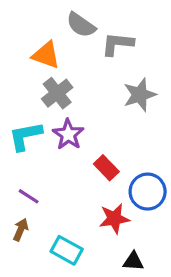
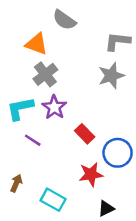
gray L-shape: (117, 44) -> (118, 41), moved
purple line: (29, 196) -> (33, 140), moved
black triangle: (133, 261) -> (106, 208), turned -30

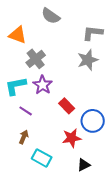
orange triangle: (37, 44) -> (18, 35), moved
brown arrow: (16, 183) -> (24, 137), moved

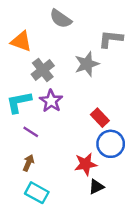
gray star: (88, 60) -> (87, 64), moved
red rectangle: (67, 106) -> (100, 118), moved
cyan rectangle: (42, 158) -> (37, 193), moved
black triangle: (84, 165) -> (96, 187), moved

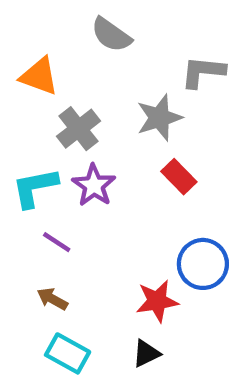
red rectangle: (100, 118) -> (179, 177), moved
brown arrow: (28, 163) -> (52, 299), turned -84
black triangle: (96, 187) -> (146, 353), moved

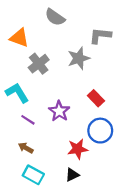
red rectangle: (179, 177) -> (96, 98), moved
purple star: (94, 185) -> (59, 111), moved
cyan L-shape: (35, 188) -> (17, 93), turned 70

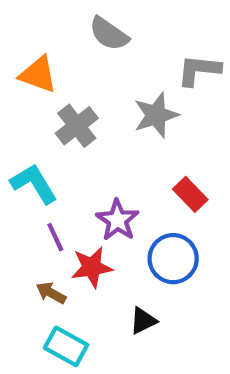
purple line: (28, 120) -> (55, 237), turned 32
blue circle: (100, 131) -> (173, 259), moved
red star: (78, 149) -> (92, 267), moved
black triangle: (72, 175) -> (143, 321), moved

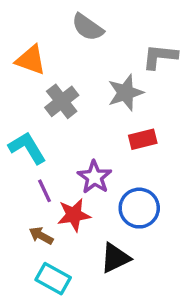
red rectangle: (190, 194) -> (143, 139), moved, turned -60
black triangle: (143, 321) -> (115, 258), size x1.4

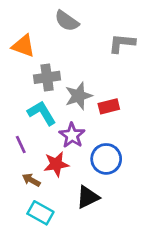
gray star: (125, 93) -> (79, 96), moved
gray cross: (62, 101) -> (47, 77), turned 30
cyan L-shape: (27, 148) -> (42, 113), moved
purple line: (45, 191) -> (21, 144), moved

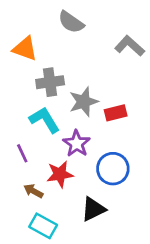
gray L-shape: (122, 43) -> (130, 46), turned 36

